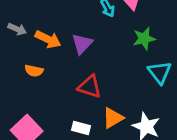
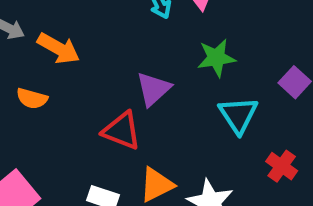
purple triangle: (82, 44) -> (153, 89), moved

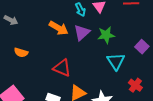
orange arrow: (59, 48) -> (59, 28), moved
purple triangle: (153, 89) -> (82, 33), moved

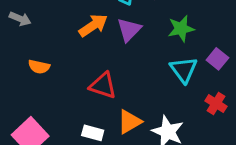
orange arrow: (59, 28) -> (93, 25), turned -60
green star: (106, 35) -> (181, 29), moved
purple square: (142, 47) -> (217, 59), moved

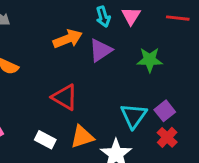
purple square: (217, 59) -> (165, 111), moved
cyan triangle: (184, 70) -> (134, 116), moved

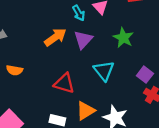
green star: (150, 60) -> (123, 38), turned -30
cyan triangle: (134, 116) -> (104, 71), moved

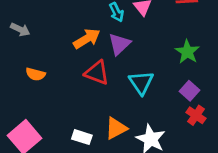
green star: (123, 38) -> (187, 52), moved
red triangle: (64, 83) -> (97, 73), moved

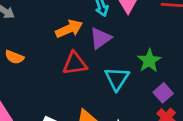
green star: (187, 52) -> (149, 61), moved
red triangle: (97, 73) -> (75, 63), turned -36

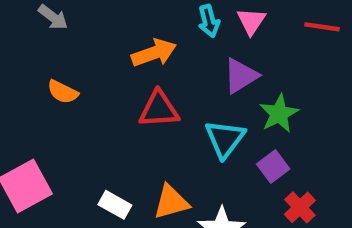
purple triangle: (100, 38) -> (241, 76), moved
purple square: (163, 93) -> (273, 166), moved

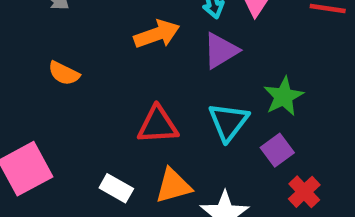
purple triangle: (241, 76) -> (221, 51), moved
red triangle: (159, 109) -> (158, 125), moved

